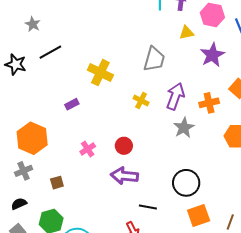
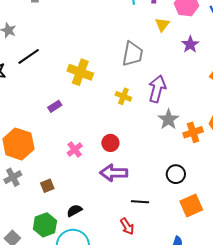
yellow triangle: (186, 33) -> (162, 25), turned -35
purple star: (212, 55) -> (190, 44), size x0.7
orange cross: (209, 103) -> (193, 132), moved
black circle: (186, 183) -> (176, 174), size x0.7
black semicircle: (19, 204) -> (74, 211), moved

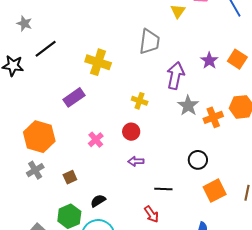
purple star: (190, 44) -> (209, 61), moved
yellow cross: (123, 96) -> (140, 101), moved
purple rectangle: (55, 106) -> (74, 97), size x1.5
purple arrow: (114, 173) -> (136, 161), size x0.6

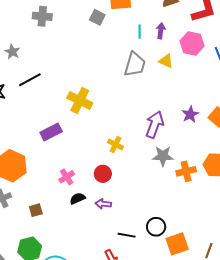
yellow triangle: (178, 11) -> (166, 61), turned -49
gray trapezoid: (149, 42) -> (135, 64), moved
gray star: (188, 106) -> (163, 156), turned 30
black circle: (198, 160) -> (156, 227), moved
black semicircle: (98, 201) -> (77, 198), moved

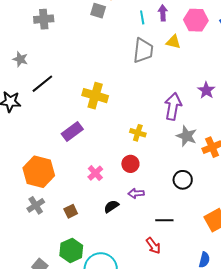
gray star: (163, 156) -> (187, 136), turned 30
black semicircle: (77, 198) -> (111, 206), moved
black circle: (156, 227) -> (183, 180), moved

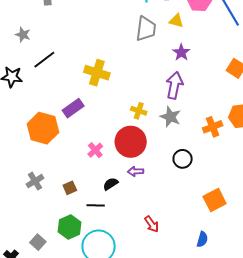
purple star: (206, 90) -> (181, 52), moved
gray star: (187, 136) -> (170, 117), moved
red circle: (130, 164) -> (131, 142), size x1.8
orange hexagon: (39, 172) -> (43, 128), moved
black line: (164, 220) -> (96, 205), moved

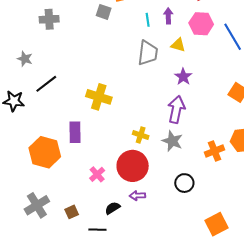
purple rectangle: (73, 108) -> (75, 132), turned -55
gray cross: (35, 181) -> (37, 205), size x1.4

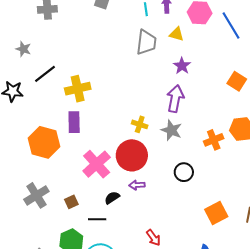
yellow cross: (99, 97) -> (78, 89), moved, turned -30
pink cross: (97, 174) -> (97, 164), size x1.8

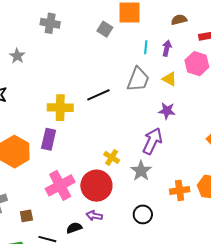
purple star: (182, 66) -> (167, 111), turned 30
black line: (45, 74) -> (98, 95), moved
black semicircle: (112, 198) -> (74, 228), moved

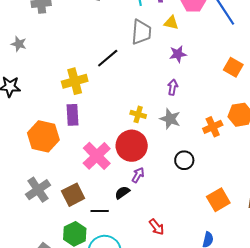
purple arrow: (152, 141) -> (173, 87), size x0.6
brown square: (26, 216) -> (73, 195), size x1.6
purple arrow: (94, 216) -> (138, 175), turned 126

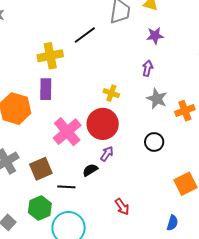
gray star: (170, 119) -> (157, 99), moved

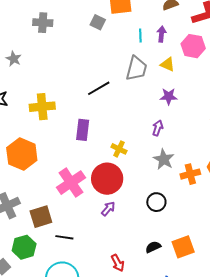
yellow cross: (50, 56) -> (42, 107), moved
purple rectangle: (46, 89) -> (83, 130), moved
black semicircle: (90, 170) -> (153, 247), moved
green hexagon: (40, 208) -> (24, 247), moved

